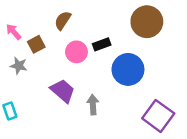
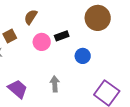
blue circle: (128, 69) -> (83, 56), size x0.6
purple trapezoid: (63, 91) -> (18, 89), moved

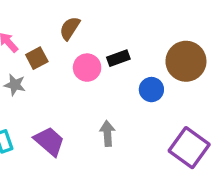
brown circle: (98, 18) -> (186, 61), moved

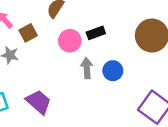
blue circle: (151, 90) -> (113, 71), moved
gray arrow: (107, 133) -> (87, 68), moved

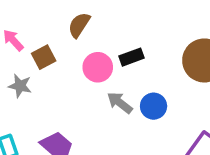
gray arrow: (87, 68) -> (120, 103), turned -48

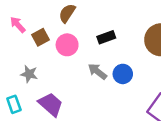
pink circle: (98, 67) -> (67, 45), moved
gray star: (20, 86) -> (29, 74), moved

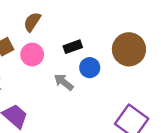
blue circle: (123, 74) -> (90, 68), moved

